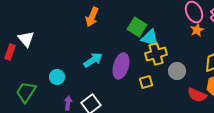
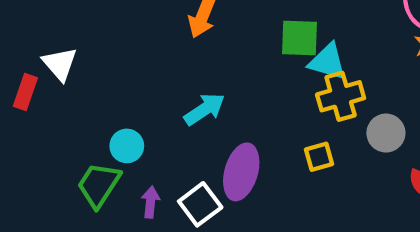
green square: (137, 27) -> (300, 38), turned -30
purple ellipse: (121, 66) -> (241, 172), moved
green trapezoid: (26, 92) -> (99, 185), moved

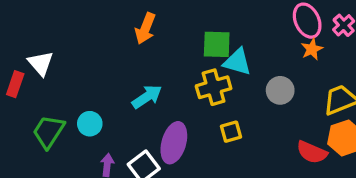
yellow cross: (341, 96) -> (214, 87), moved
gray circle: (386, 133) -> (280, 90), moved
green trapezoid: (99, 185) -> (49, 132), moved

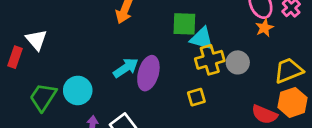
yellow cross: (214, 87) -> (210, 60), moved
cyan circle: (90, 124) -> (78, 90), size x1.4
purple ellipse: (174, 143) -> (148, 73), moved

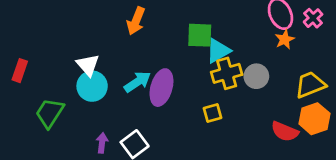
cyan triangle: (202, 38) -> (218, 51), turned -45
white triangle: (36, 40) -> (88, 65), moved
cyan circle: (78, 90) -> (92, 86), moved

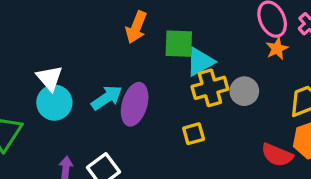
orange arrow: (136, 21) -> (136, 27), moved

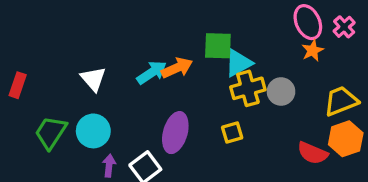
orange arrow: (136, 27) -> (177, 68), moved, turned -136
cyan arrow: (107, 98) -> (152, 73), moved
cyan circle: (54, 103) -> (93, 131), moved
purple ellipse: (135, 104) -> (175, 133), moved

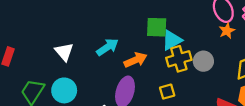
orange arrow: (177, 68) -> (136, 60), moved

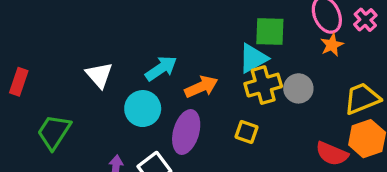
green square: (157, 27) -> (270, 32), moved
cyan circle: (64, 90) -> (143, 109), moved
yellow square: (167, 92) -> (246, 132), turned 35

